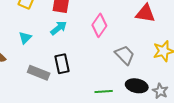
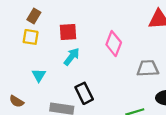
gray trapezoid: (125, 55) -> (148, 68), turned -35

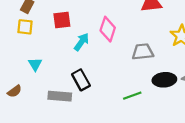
cyan arrow: (72, 57) -> (82, 42), moved
brown semicircle: (17, 101) -> (15, 91), turned -64

